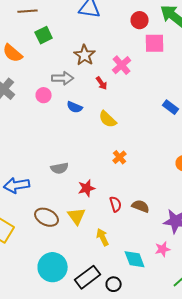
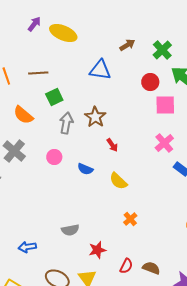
pink cross: (122, 65) -> (164, 143), moved
gray arrow: (63, 78) -> (66, 123), moved, turned -80
blue arrow: (17, 185) -> (27, 247), size x0.7
red semicircle: (116, 204) -> (126, 266), turned 42

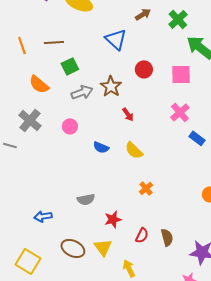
blue triangle: (100, 70) -> (116, 39), turned 35
red circle: (150, 82) -> (144, 69), moved
gray arrow: (66, 123) -> (82, 92), turned 60
blue semicircle: (85, 169) -> (101, 147), moved
brown semicircle: (151, 268) -> (167, 237), turned 54

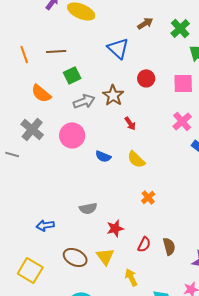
pink circle: (70, 126) -> (72, 135), size x1.6

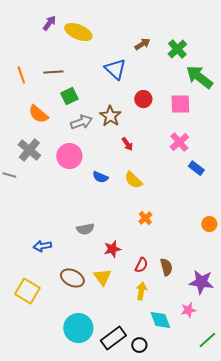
yellow arrow: (131, 277) -> (141, 291), moved, turned 36

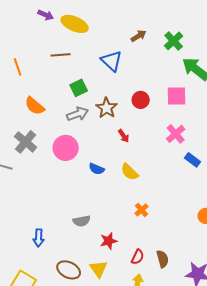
purple arrow: (49, 23) -> (46, 15), turned 77
brown line: (53, 72) -> (61, 55), moved
green square: (69, 96) -> (79, 88), moved
red circle: (143, 99) -> (141, 100), moved
blue arrow: (42, 246) -> (39, 238), turned -78

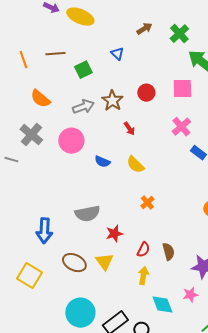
brown line: (61, 55) -> (55, 54), moved
blue triangle: (112, 61) -> (117, 54), size x0.6
green square: (79, 88) -> (83, 70), moved
gray semicircle: (82, 221) -> (87, 214), size x1.4
blue arrow: (39, 238) -> (44, 231), size x1.4

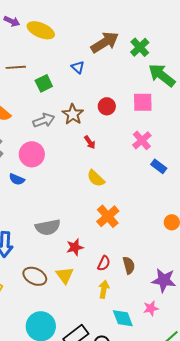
brown arrow: (144, 29) -> (105, 42), size x1.8
blue semicircle: (102, 162) -> (17, 179), moved
orange cross: (147, 203) -> (108, 216), size x1.6

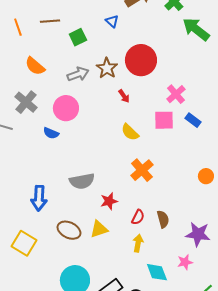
pink square: (143, 102) -> (164, 120), moved
red circle: (107, 106) -> (141, 60), size x1.8
yellow triangle: (65, 275) -> (99, 229), turned 48

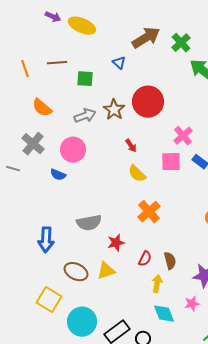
green square: (78, 37) -> (85, 79), turned 30
red arrow: (124, 96) -> (131, 146), moved
yellow square: (24, 243) -> (49, 300), moved
yellow arrow: (138, 243) -> (157, 284), moved

